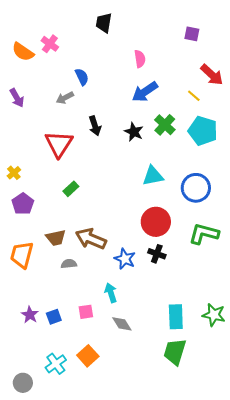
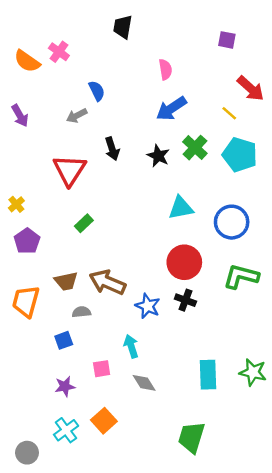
purple star: (30, 315) -> (65, 386), moved, turned 30
blue square: (54, 317) -> (64, 340), moved
green trapezoid: (175, 352) -> (191, 437), moved

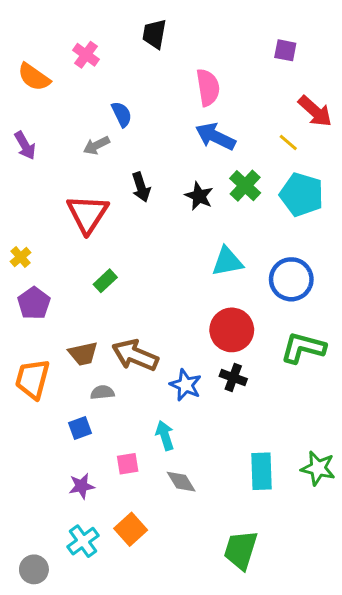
pink cross: (59, 52) -> (86, 55), moved
pink semicircle: (165, 70) -> (208, 87), size x1.4
blue arrow: (171, 109) -> (215, 137), turned 60

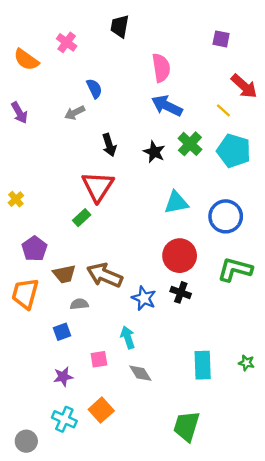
red triangle: (87, 214) -> (98, 186), moved
purple pentagon: (34, 303) -> (34, 249), moved
green star: (318, 468) -> (246, 363), size x0.6
cyan cross: (83, 541) -> (64, 419), turned -30

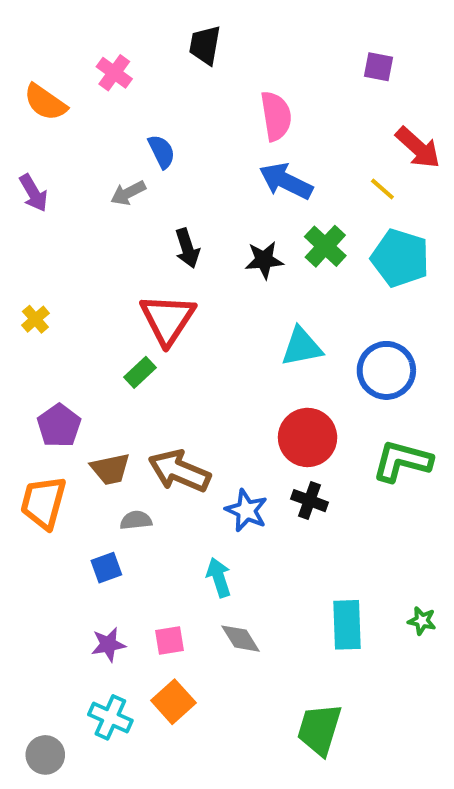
black star: (154, 152) -> (264, 260), turned -30
yellow cross: (16, 199) -> (35, 319), moved
pink square: (99, 359) -> (170, 641), moved

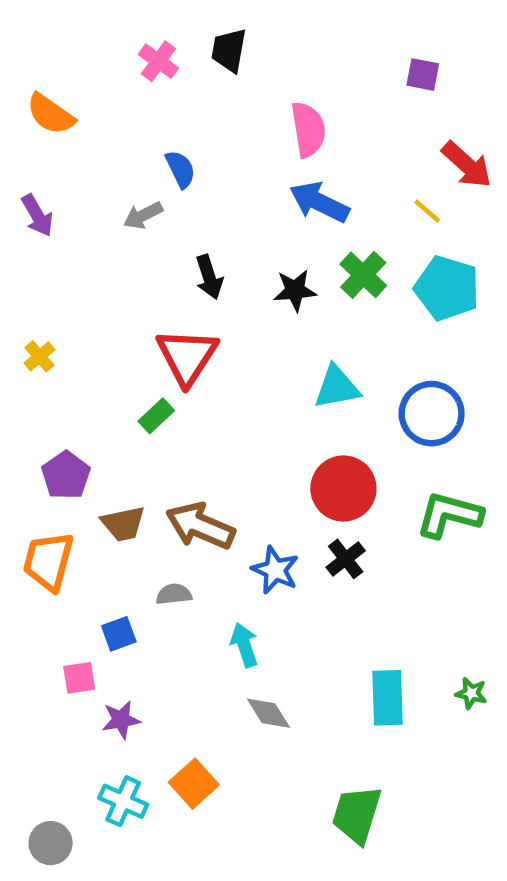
pink cross: (114, 73) -> (158, 61), moved
black cross: (310, 501) -> (346, 559), turned 32
gray semicircle: (136, 520) -> (174, 594), moved
pink square: (170, 641) -> (79, 678), moved

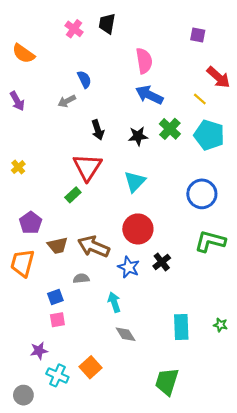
cyan triangle: (337, 387) -> (135, 182), moved, turned -35
red circle: (343, 488) -> (138, 229), moved
pink square: (79, 678) -> (57, 320), moved
purple star: (121, 720) -> (39, 351), moved

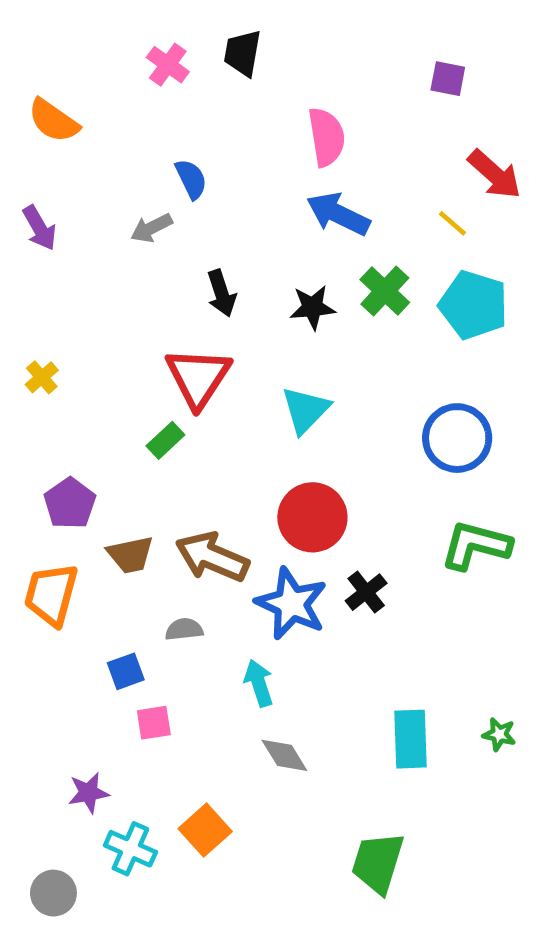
blue star: (129, 267) -> (291, 604), size x1.4
pink square: (57, 320) -> (154, 723), moved

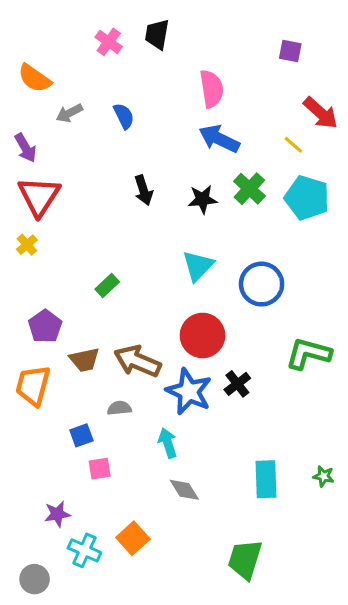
gray arrow: (151, 228) -> (69, 113), moved
red triangle: (198, 377) -> (39, 196), moved
blue circle: (457, 438) -> (262, 284), moved

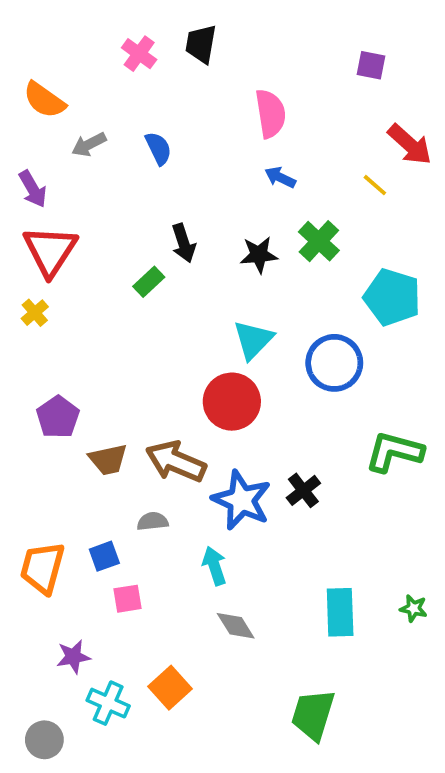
blue arrow: (219, 139) -> (280, 177), size x0.6
cyan pentagon: (307, 198) -> (392, 297), moved
green rectangle: (107, 286) -> (149, 282), moved
red circle: (203, 335) -> (232, 402), moved
orange trapezoid: (33, 385) -> (42, 568), moved

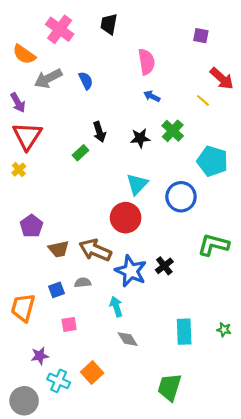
pink cross: (139, 54) -> (60, 29), moved, size x1.5
gray arrow: (89, 144) -> (48, 78), size x1.5
blue square: (104, 556) -> (57, 290), moved
gray circle: (44, 740) -> (24, 401), size x1.4

